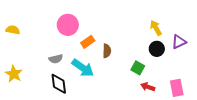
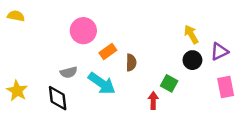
yellow semicircle: (13, 30) -> (16, 16), moved
black diamond: (59, 84) -> (58, 98), moved
red arrow: (148, 87) -> (153, 101), moved, turned 72
pink rectangle: (177, 88) -> (226, 87), moved

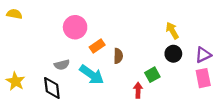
purple triangle: (219, 51) -> (203, 55), moved
green square: (169, 83) -> (152, 75), turned 32

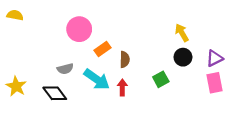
black diamond: (52, 88) -> (55, 93), turned -30
red arrow: (138, 90) -> (122, 87), moved

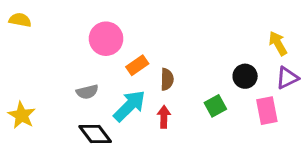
yellow arrow: (182, 33) -> (278, 43), moved
cyan arrow: (97, 79) -> (129, 106), turned -80
pink rectangle: (214, 83) -> (267, 111), moved
black diamond: (55, 93) -> (95, 134), moved

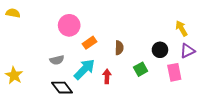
brown semicircle: (167, 79) -> (119, 48), moved

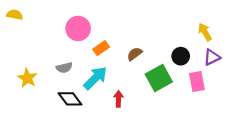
brown semicircle: (119, 48) -> (135, 54), turned -128
green square: (141, 69) -> (159, 78), size x1.6
yellow star: (14, 75) -> (27, 78), moved
red arrow: (107, 76) -> (118, 99), moved

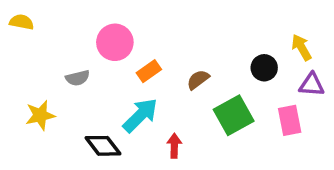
black circle: (181, 56) -> (264, 68), moved
purple triangle: (212, 57) -> (312, 85), turned 30
gray semicircle: (64, 68) -> (78, 78), moved
yellow star: (27, 78) -> (40, 115), turned 30

